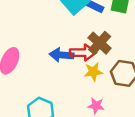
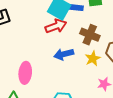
red arrow: (83, 53) -> (56, 26), moved

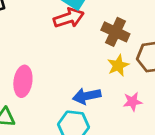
blue arrow: (64, 54) -> (87, 96), moved

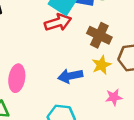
blue arrow: (87, 96) -> (70, 76), moved

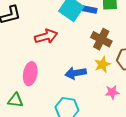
red arrow: (58, 22) -> (46, 36), moved

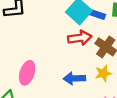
red arrow: (46, 36) -> (80, 38), moved

